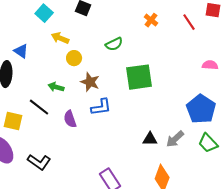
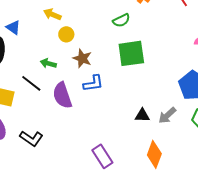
green semicircle: (114, 44) -> (121, 20), moved
purple semicircle: (70, 119) -> (62, 95), size x1.5

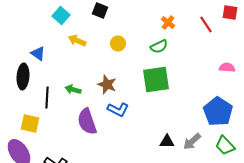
green semicircle: (121, 20) -> (159, 46), moved
yellow circle: (66, 34) -> (118, 44), moved
black line: (31, 83) -> (47, 98), moved, turned 55
blue L-shape: (93, 83) -> (118, 110), turned 35

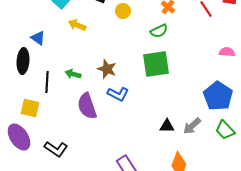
yellow circle: (118, 44) -> (123, 11), moved

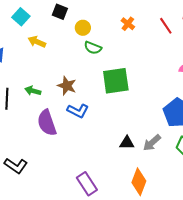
green semicircle: (159, 31) -> (93, 48), moved, turned 48

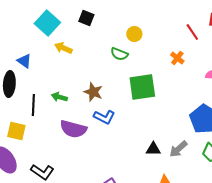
cyan square: (21, 17) -> (47, 23), size x1.4
orange cross: (128, 24) -> (177, 58), moved
yellow circle: (83, 28) -> (134, 34), moved
purple semicircle: (47, 123) -> (73, 129), turned -56

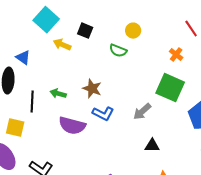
black square: (86, 18) -> (85, 31), moved
green square: (142, 87) -> (170, 88), moved, turned 32
gray arrow: (178, 149) -> (142, 112), moved

